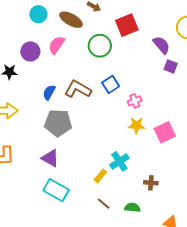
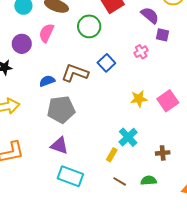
blue semicircle: (49, 92) -> (47, 81), turned 49
pink cross: (135, 101) -> (141, 52), moved

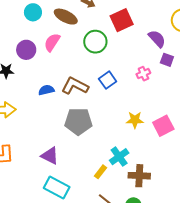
gray pentagon: (61, 109) -> (78, 121), moved
brown cross: (163, 153) -> (139, 176), moved, size x1.5

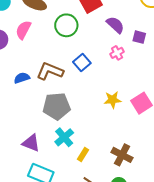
purple semicircle: (157, 39) -> (115, 25), moved
cyan cross: (119, 157) -> (64, 137), moved
brown cross: (139, 176) -> (122, 155), turned 30

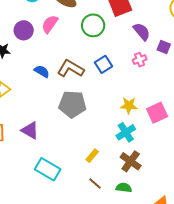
blue semicircle: (22, 78) -> (42, 71), turned 42
cyan cross: (64, 137) -> (126, 132), moved
purple triangle: (31, 143) -> (30, 130), moved

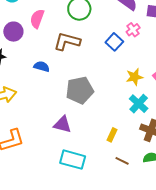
blue square: (103, 64) -> (114, 42), moved
brown L-shape: (71, 69) -> (67, 41), moved
purple triangle: (30, 130) -> (62, 124), moved

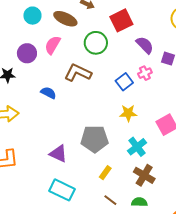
yellow star: (134, 77) -> (128, 113), moved
gray pentagon: (80, 90) -> (94, 139), moved

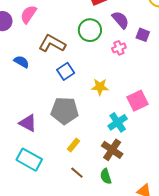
green circle: (96, 43) -> (90, 30), moved
blue square: (124, 82) -> (66, 71), moved
cyan cross: (137, 147) -> (118, 122), moved
green semicircle: (139, 202) -> (106, 176), turned -112

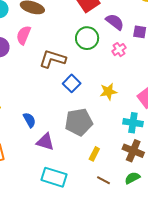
blue semicircle: (21, 62) -> (29, 120), moved, turned 42
cyan cross: (118, 122) -> (133, 123), turned -36
green semicircle: (106, 176) -> (132, 178), turned 91

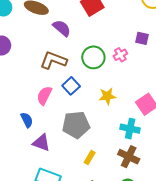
purple semicircle: (115, 22) -> (62, 28), moved
pink semicircle: (24, 35) -> (44, 96), moved
green circle: (87, 38) -> (93, 57), moved

